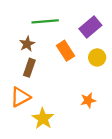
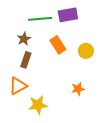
purple rectangle: (90, 27) -> (68, 15), moved, turned 30
yellow star: (43, 119) -> (38, 105), turned 30

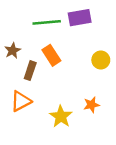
brown star: (24, 39) -> (13, 51), moved
orange rectangle: (58, 45) -> (51, 55), moved
yellow star: (38, 105) -> (61, 116), moved, turned -30

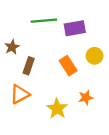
purple rectangle: (80, 18) -> (75, 28), moved
orange rectangle: (51, 55) -> (68, 66), moved

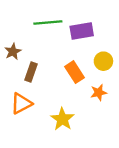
orange star: (86, 98) -> (99, 93), moved

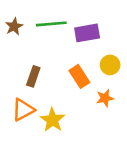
brown star: (13, 52) -> (14, 26), moved
yellow star: (62, 119) -> (52, 120), moved

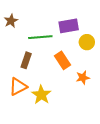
green line: (51, 24) -> (40, 37), moved
yellow circle: (110, 65) -> (87, 42), moved

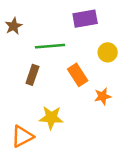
purple rectangle: (69, 26) -> (85, 19), moved
orange triangle: (18, 87) -> (22, 136), moved
yellow star: (41, 95) -> (51, 118), turned -30

